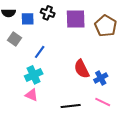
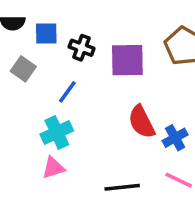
black cross: (48, 13) -> (82, 48), moved
purple square: (76, 19) -> (127, 60), moved
pink triangle: (32, 95) -> (53, 168), turned -40

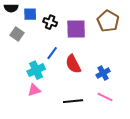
blue line: (67, 92) -> (52, 53), moved
red semicircle: (142, 122) -> (73, 64), moved

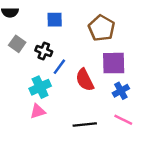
blue square: (30, 14) -> (55, 20), moved
brown pentagon: (108, 21) -> (102, 28), moved
black cross: (50, 22) -> (44, 51), moved
purple square: (76, 29) -> (114, 63), moved

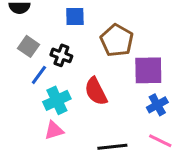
brown pentagon: (102, 28) -> (117, 40), moved
blue line: (59, 67) -> (39, 75), moved
red semicircle: (85, 80) -> (96, 91), moved

